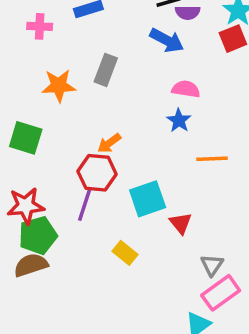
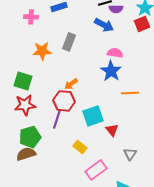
blue star: (179, 120) -> (111, 71), size x1.5
red star: (26, 206) -> (25, 105), moved
pink rectangle: (221, 293) -> (96, 170), moved

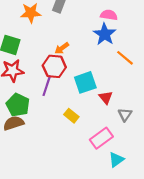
orange line: (130, 93) -> (125, 58), turned 42
green pentagon: (30, 137) -> (18, 105), turned -30
gray triangle: (130, 154) -> (125, 115), moved
pink rectangle: (96, 170) -> (101, 138), moved

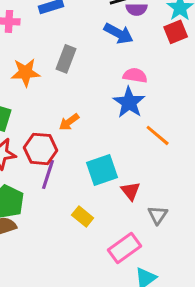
red hexagon: (54, 66) -> (40, 149), moved

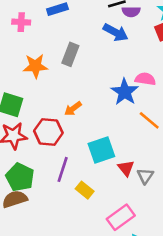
pink semicircle: (135, 75) -> (145, 79), moved
purple line: (48, 174) -> (63, 169), moved
gray triangle: (158, 215) -> (145, 176), moved

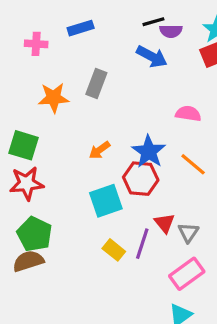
blue star: (125, 92) -> (149, 152), moved
red hexagon: (48, 132) -> (141, 179), moved
cyan square: (101, 150) -> (106, 201), moved
purple line: (63, 169) -> (142, 244), moved
pink rectangle: (121, 217) -> (187, 274), moved

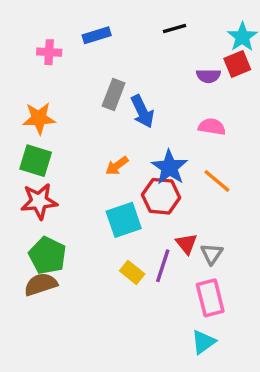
purple semicircle: (171, 31) -> (208, 76), moved
blue arrow: (152, 57) -> (142, 111), moved, turned 36
orange star: (54, 98) -> (39, 118), moved
pink rectangle: (187, 274) -> (210, 298), turned -68

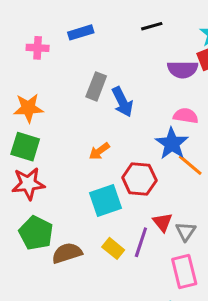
purple semicircle: (208, 76) -> (183, 69), size x1.4
blue star: (169, 167) -> (172, 143), moved
brown semicircle: (41, 284) -> (67, 253), moved

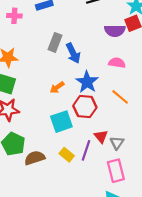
blue star: (172, 143) -> (87, 82), moved

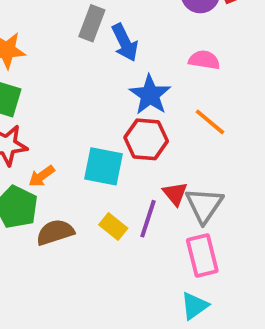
orange arrow: (57, 87) -> (42, 176), moved
cyan square: (61, 122) -> (104, 166), turned 30
gray triangle: (117, 143) -> (204, 205), size x1.5

